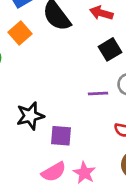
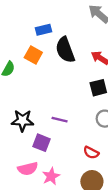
orange square: (20, 33) -> (33, 55), turned -36
purple line: (98, 93) -> (60, 120), moved

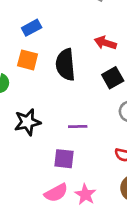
black semicircle: (65, 50) -> (65, 65), moved, turned 30
black star: (22, 121) -> (27, 122), moved

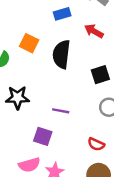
blue rectangle: (32, 28) -> (62, 14), moved
red arrow: (105, 43) -> (94, 31), moved

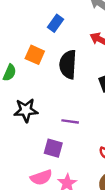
blue rectangle: (62, 14) -> (56, 23), moved, turned -35

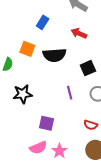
black semicircle: (68, 64) -> (55, 55), turned -95
purple line: (70, 121) -> (70, 93), moved, turned 72

